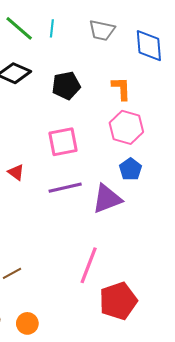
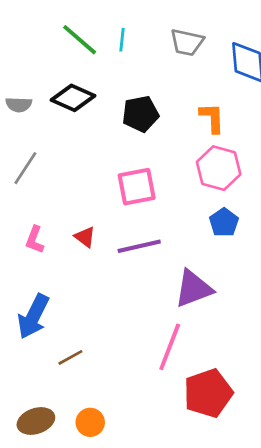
red triangle: (16, 172) -> (85, 237), moved
purple triangle: (107, 199) -> (193, 289), moved

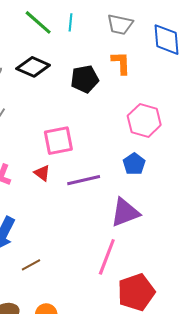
orange L-shape: (212, 118) -> (121, 63), moved
pink square: (137, 187) -> (58, 141), moved
blue pentagon: (224, 222) -> (134, 164), moved

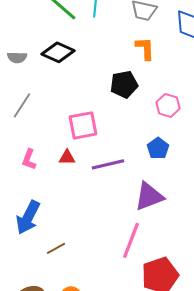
black pentagon: (85, 79) -> (124, 84), moved
pink hexagon: (144, 120) -> (168, 105), size x0.7
red triangle: (42, 173) -> (67, 157), turned -36

